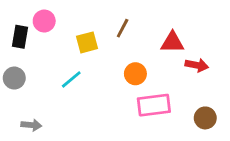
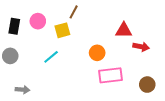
pink circle: (44, 21) -> (38, 21), moved
brown line: (123, 28) -> (74, 12), moved

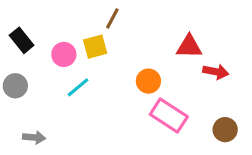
pink circle: (38, 21) -> (64, 54), moved
black rectangle: (14, 26) -> (22, 40), turned -49
pink rectangle: (110, 75) -> (169, 116), turned 40

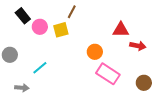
black rectangle: (22, 40) -> (23, 16), moved
pink circle: (64, 54) -> (40, 27), moved
cyan line: (78, 87) -> (40, 68), moved

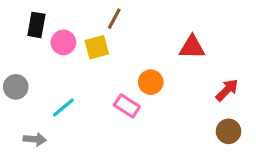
black rectangle: (23, 16) -> (36, 25), turned 49
red arrow: (138, 46) -> (227, 90), moved, turned -56
pink rectangle: (108, 74) -> (127, 106), moved, size x0.7

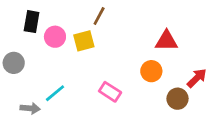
orange circle: (151, 82) -> (151, 71), moved
gray circle: (16, 87) -> (14, 63), moved
brown circle: (229, 131) -> (178, 99), moved
gray arrow: (35, 139) -> (30, 108), moved

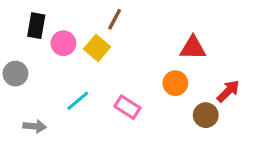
yellow square: (84, 41) -> (97, 48), turned -35
cyan line: (55, 93) -> (78, 101), moved

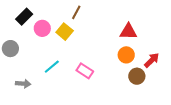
black rectangle: (36, 26) -> (24, 17), turned 35
orange circle: (175, 83) -> (126, 55), moved

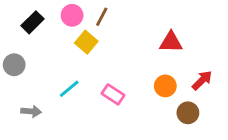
pink circle: (42, 28) -> (72, 15), moved
orange circle: (126, 55) -> (165, 86), moved
brown circle: (137, 76) -> (188, 113), moved

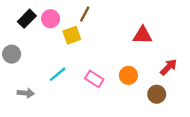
pink circle: (72, 15) -> (51, 19), moved
yellow square: (86, 42) -> (72, 35), turned 30
orange circle: (165, 86) -> (128, 75), moved

